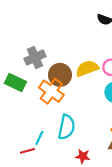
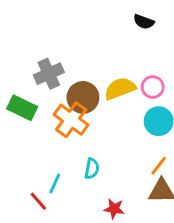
cyan semicircle: (66, 127) -> (92, 169), size x0.6
red line: (27, 151) -> (38, 201), turned 64

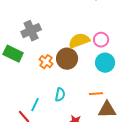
brown circle: (83, 97) -> (67, 59), moved
orange cross: (71, 120) -> (46, 62), size x0.6
orange line: (159, 166) -> (96, 94), moved, turned 48

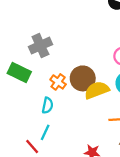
yellow semicircle: (79, 41) -> (97, 90), moved
cyan semicircle: (60, 95) -> (47, 105), moved

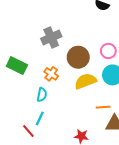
gray cross: (40, 46) -> (51, 37), moved
brown circle: (83, 78) -> (78, 57), moved

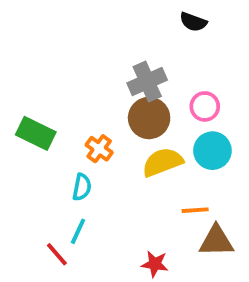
gray cross: (51, 37) -> (147, 81), moved

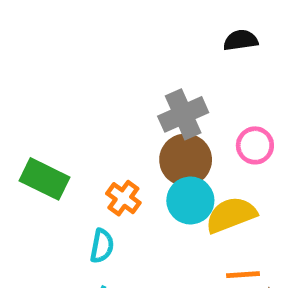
black semicircle: (193, 22) -> (241, 40), turned 152
cyan circle: (212, 151) -> (190, 200), moved
yellow semicircle: (163, 162) -> (231, 215), moved

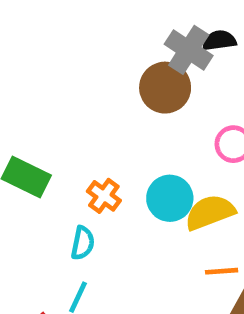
gray cross: (183, 114) -> (189, 50), moved, turned -33
brown circle: (186, 160) -> (165, 88), moved

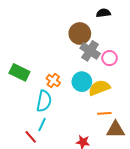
gray cross: (189, 50) -> (90, 51), moved
cyan semicircle: (83, 243) -> (44, 101), size x1.5

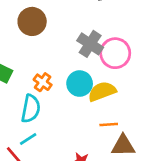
brown circle: (80, 33) -> (32, 21), moved
pink circle: (109, 58) -> (115, 53), size x1.5
cyan line: (42, 125) -> (28, 139), turned 32

